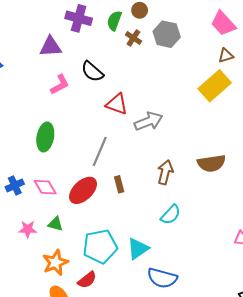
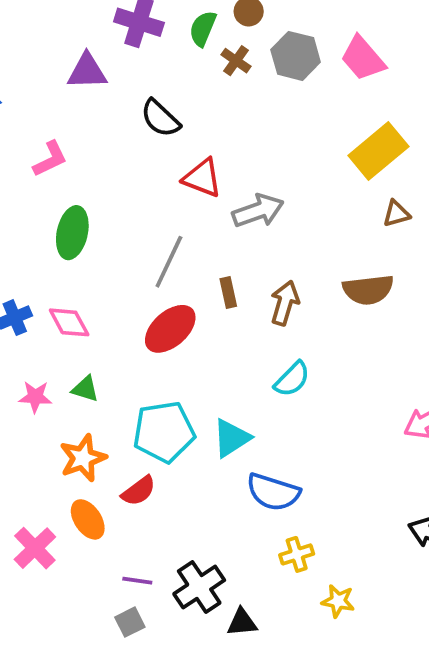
pink trapezoid: (223, 23) -> (363, 58), moved
brown triangle: (226, 56) -> (396, 214), moved
pink L-shape: (60, 85) -> (50, 159), moved
brown rectangle: (119, 184) -> (228, 292), moved
red ellipse: (83, 190) -> (170, 329), moved

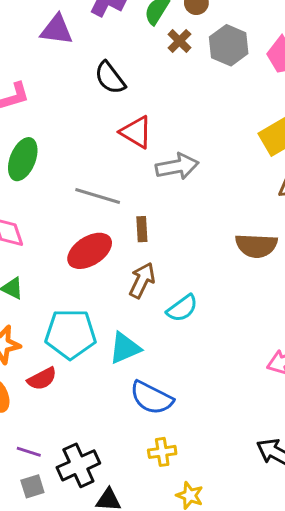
gray line: (169, 262) -> (98, 196), turned 72
brown arrow: (285, 303) -> (142, 280), moved
gray square: (130, 622) -> (32, 486), moved

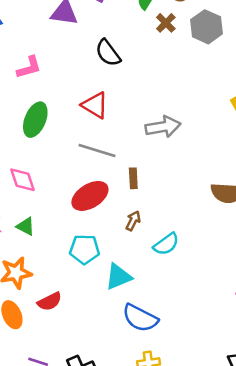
red triangle: (136, 132) -> (95, 105), moved
brown arrow: (142, 280) -> (133, 221), size x0.7
cyan pentagon: (71, 334) -> (84, 249), moved, size x0.7

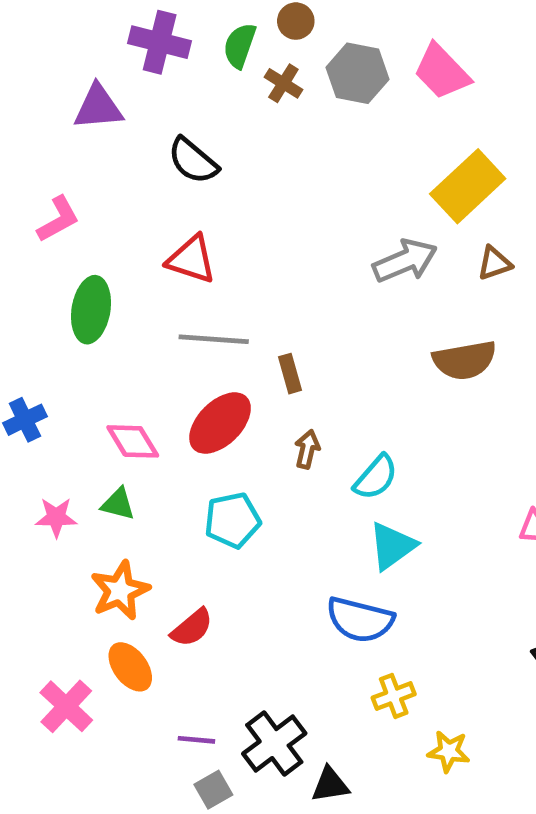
gray arrow: (163, 127) -> (405, 261), moved
pink diamond: (23, 180) -> (133, 441), moved
cyan triangle: (118, 277) -> (392, 546), moved

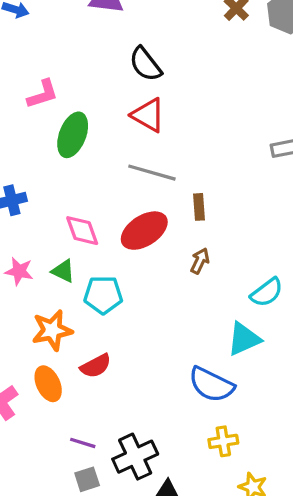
black semicircle: (193, 161) -> (145, 64), moved
pink L-shape: (58, 219) -> (43, 94), moved
cyan semicircle: (376, 477) -> (267, 292), moved
cyan pentagon: (232, 520) -> (103, 295), moved

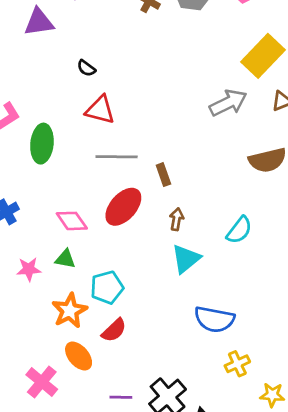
black semicircle: (145, 64) -> (86, 68), size x0.6
cyan pentagon: (103, 295) -> (107, 287), moved
cyan triangle: (244, 339) -> (186, 259), moved

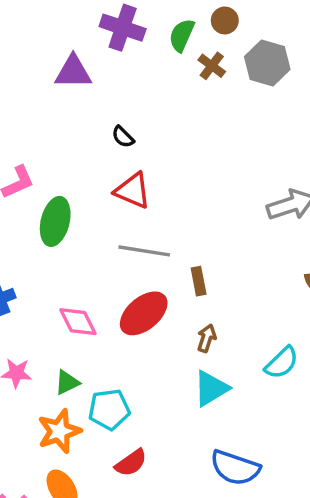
green triangle: (65, 259) -> (67, 383), moved, turned -45
red semicircle: (114, 330) -> (131, 463), moved

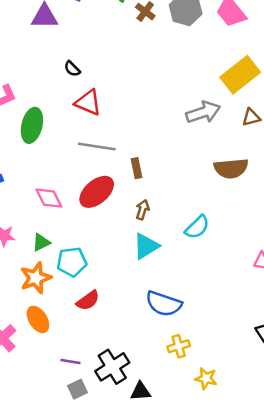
black semicircle: (123, 137) -> (72, 69), moved

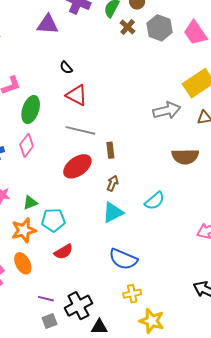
pink diamond: (49, 198) -> (27, 145), moved, turned 60
yellow star: (206, 378) -> (152, 321), size x1.4

